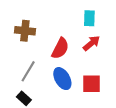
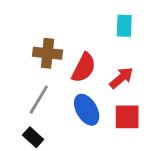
brown cross: (25, 31) -> (47, 53), moved
red arrow: (91, 43) -> (121, 78), moved

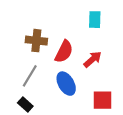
red square: (127, 117) -> (103, 100), moved

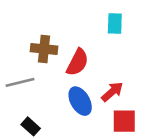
red arrow: (93, 59) -> (112, 92), moved
gray line: (30, 76) -> (20, 82), moved, turned 45

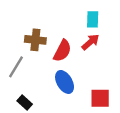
gray line: (20, 82) -> (16, 67), turned -45
red arrow: (112, 92) -> (90, 42), moved

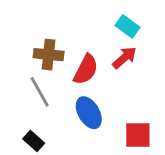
cyan rectangle: (93, 19) -> (127, 26), turned -56
gray line: (16, 67) -> (40, 92), moved, turned -60

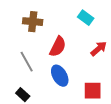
brown cross: (49, 55) -> (33, 22), moved
red arrow: (124, 58) -> (99, 49), moved

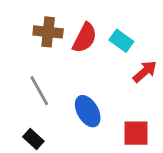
cyan rectangle: (86, 18) -> (121, 41), moved
red semicircle: (58, 47) -> (85, 38), moved

